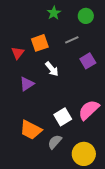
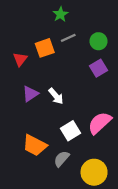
green circle: (86, 16) -> (98, 41), moved
gray line: (72, 40) -> (68, 38), moved
white arrow: (52, 69) -> (56, 96), moved

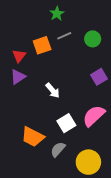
purple square: (98, 68) -> (99, 77), moved
purple triangle: (30, 94) -> (18, 77), moved

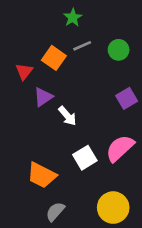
orange square: (42, 45) -> (54, 58), turned -36
purple triangle: (18, 77) -> (43, 97), moved
gray semicircle: (58, 149) -> (55, 212), moved

